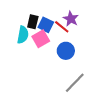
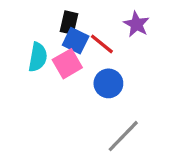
purple star: (71, 19) -> (136, 24), moved
black rectangle: (33, 22) -> (69, 23), moved

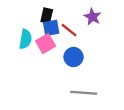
blue square: (76, 41) -> (51, 28), turned -36
gray line: (123, 136) -> (84, 93), turned 50

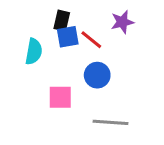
purple star: (93, 17) -> (122, 22), turned 30
pink square: (46, 44) -> (60, 97), moved, turned 30

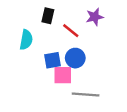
blue square: (68, 37) -> (52, 60), moved
pink square: (60, 97) -> (63, 75), moved

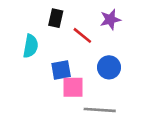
blue circle: (75, 58) -> (109, 67), moved

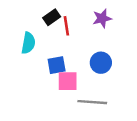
black rectangle: (56, 18) -> (52, 17), turned 42
red line: (82, 35) -> (66, 26), moved, turned 42

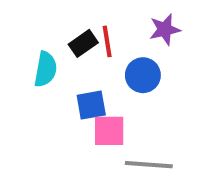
black rectangle: (52, 17) -> (83, 43), moved
blue circle: (101, 63) -> (143, 75), moved

